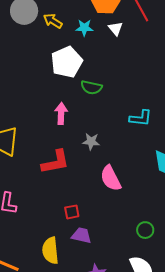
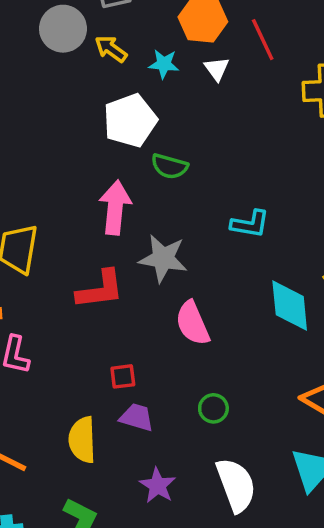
pink arrow: (61, 113) -> (115, 208), size x1.4
gray star: (91, 142) -> (163, 258), size x1.6
green circle: (145, 230) -> (213, 408), moved

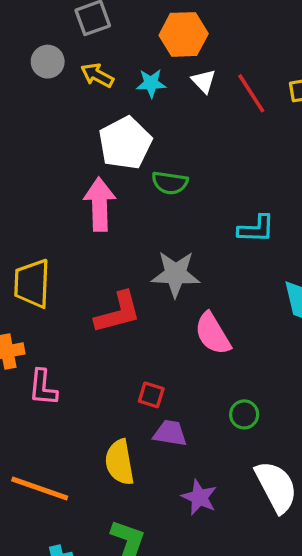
gray circle: (63, 29) -> (48, 62), size x0.7
red line: (263, 40) -> (251, 93), moved
pink arrow: (115, 208) -> (100, 204), moved
red square: (123, 376) -> (151, 395), turned 32

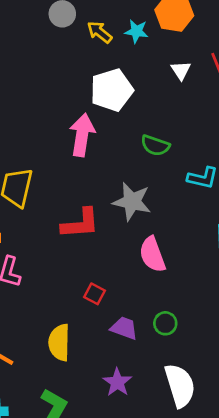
white triangle: (204, 81) -> (181, 70), moved
cyan star: (151, 83) -> (136, 31), moved
green semicircle: (170, 183) -> (155, 145), moved
purple trapezoid: (170, 433) -> (124, 328), moved

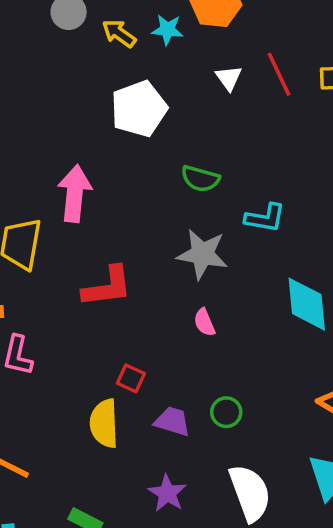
pink arrow: (82, 135) -> (75, 193), moved
gray star: (132, 202) -> (202, 254), moved
pink semicircle: (152, 254) -> (204, 322), size x0.6
yellow semicircle: (59, 343) -> (104, 423), moved

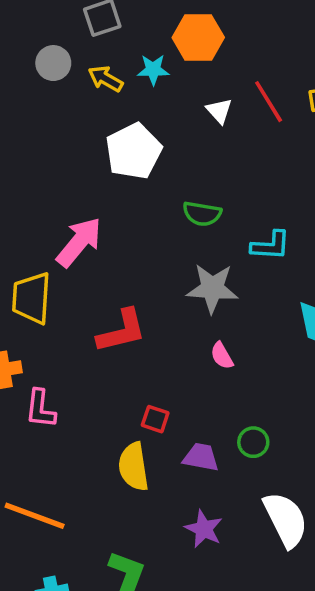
pink arrow: (75, 193) -> (79, 242), turned 40

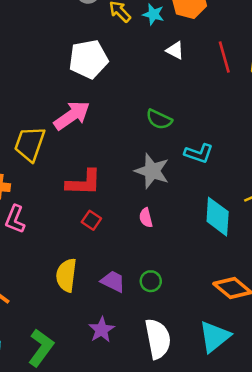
white triangle: (219, 111) -> (175, 50), moved, turned -36
white pentagon: (134, 151) -> (88, 59), moved
red square: (155, 419) -> (91, 220), moved

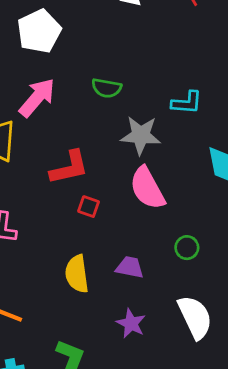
green semicircle: (159, 119) -> (106, 88), moved
pink semicircle: (146, 218) -> (147, 188), size x2.0
green circle: (151, 281) -> (187, 248), moved

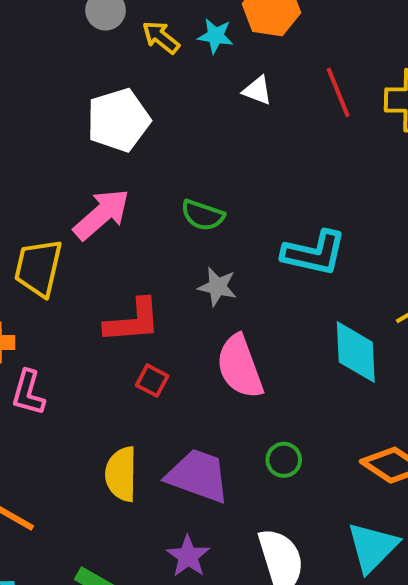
cyan L-shape: (187, 103) -> (314, 253), size x1.4
gray star: (141, 135) -> (217, 287), moved, size x0.7
purple trapezoid: (130, 267) -> (198, 476), size x1.6

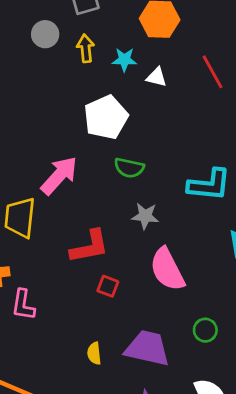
cyan star: (216, 36) -> (124, 60), moved
yellow arrow: (161, 37) -> (86, 48), turned 52
white pentagon: (118, 120) -> (106, 117), moved
yellow semicircle: (121, 474) -> (94, 353), size x0.6

